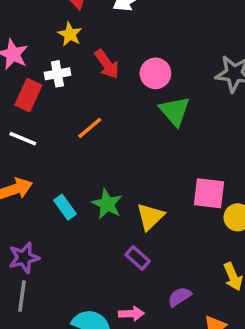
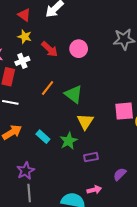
green triangle: (175, 111) -> (74, 94), moved
green star: (107, 204) -> (69, 141), moved, turned 30
yellow triangle: (150, 217) -> (85, 122), moved
purple rectangle: (138, 258) -> (91, 157), turned -40

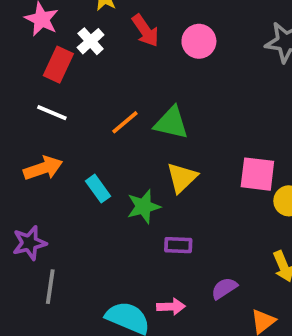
white cross: (22, 61) -> (91, 41), turned -32
orange line: (48, 88) -> (125, 122), moved
green triangle: (74, 94) -> (171, 123), turned -36
purple star: (26, 171) -> (29, 243), moved

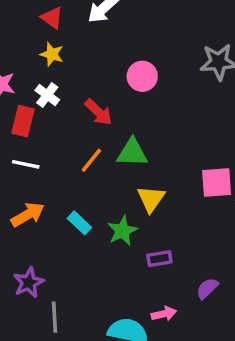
red arrow: (145, 31) -> (99, 112), moved

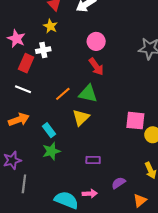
pink circle: (142, 76) -> (96, 41), moved
white cross: (47, 95) -> (43, 50), turned 32
red arrow: (99, 112) -> (96, 67), moved
yellow triangle: (151, 199) -> (81, 118), moved
green star: (122, 231) -> (51, 151), moved

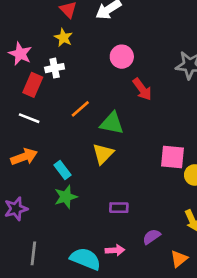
red arrow: (96, 67) -> (142, 89), moved
orange line: (63, 94) -> (80, 109), moved
gray line: (24, 184) -> (33, 253), moved

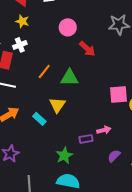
yellow triangle: (103, 154) -> (57, 105), moved
green star: (66, 197) -> (64, 155), moved
pink arrow: (115, 250) -> (104, 130), moved

